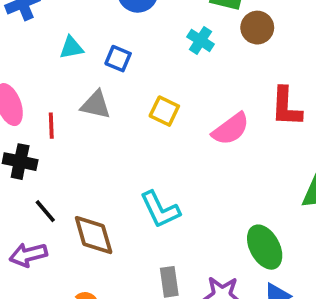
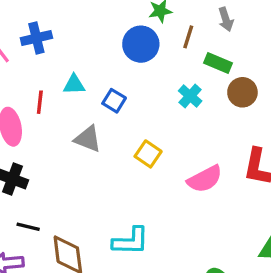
red line: (51, 126) -> (40, 102), moved
cyan L-shape: (160, 210) -> (131, 241), turned -72
black line: (45, 211) -> (28, 227), turned -45

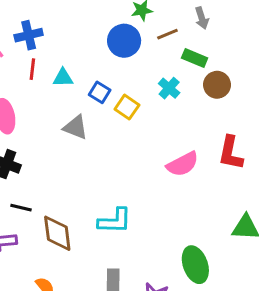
brown line: (188, 37) -> (167, 34), turned 50
red line: (40, 102) -> (32, 69), moved
yellow square: (148, 154) -> (127, 107), moved

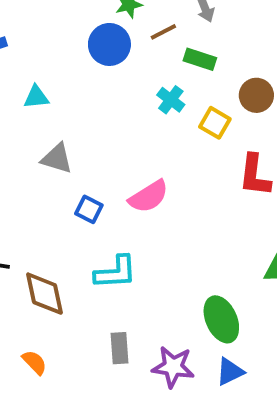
brown circle: (217, 85) -> (256, 95), moved
blue square: (100, 92) -> (89, 209), moved
yellow square: (127, 107) -> (215, 123), moved
pink semicircle: (183, 164) -> (149, 196), moved

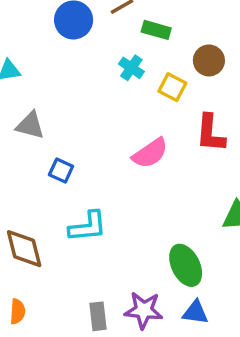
pink semicircle: (149, 196) -> (150, 153), moved
gray rectangle: (120, 348) -> (98, 316), moved
orange semicircle: (34, 362) -> (18, 311), turned 50
blue triangle: (230, 372) -> (195, 312), turned 36

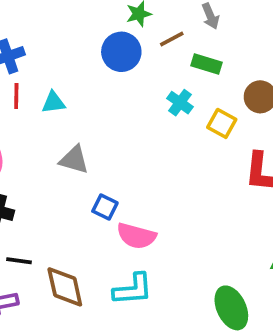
pink semicircle: (150, 153) -> (136, 236), moved, turned 48
cyan L-shape: (88, 227) -> (133, 289), moved

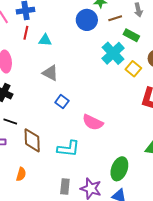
cyan cross: (180, 103) -> (113, 53), size x1.6
pink semicircle: (136, 236) -> (93, 122), moved
green ellipse: (231, 308) -> (119, 169), turned 35

